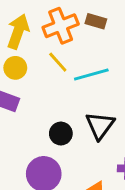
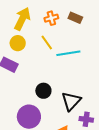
orange cross: (61, 26) -> (51, 18), size x0.6
black triangle: (100, 125) -> (71, 101), moved

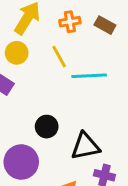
black triangle: (71, 101) -> (85, 146), turned 30

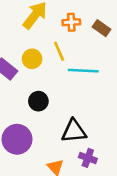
yellow circle: (17, 53) -> (32, 59), moved
black circle: (47, 127) -> (38, 101), moved

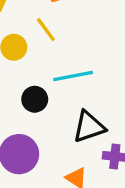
cyan line: (83, 71) -> (73, 76), moved

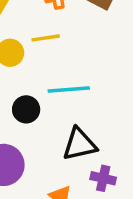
yellow line: (46, 30) -> (46, 38), turned -68

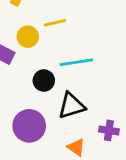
black triangle: (80, 144) -> (72, 106), moved

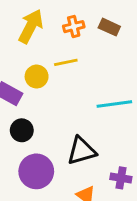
cyan line: (76, 62) -> (114, 104), moved
black circle: (44, 81) -> (22, 130), moved

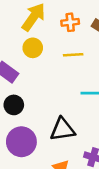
yellow line: (66, 62) -> (73, 55), moved
yellow circle: (37, 77) -> (33, 48), moved

